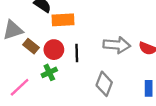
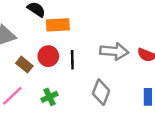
brown rectangle: (31, 46) -> (24, 65), moved
green cross: (49, 72) -> (49, 97), moved

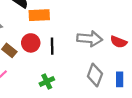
gray diamond: (101, 92) -> (95, 75), moved
green cross: (49, 97) -> (47, 81), moved

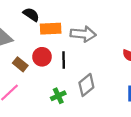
gray arrow: (90, 39) -> (83, 34), moved
gray diamond: (95, 75) -> (86, 85), moved, turned 30

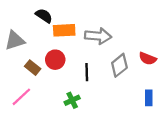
black line: (64, 60) -> (87, 72), moved
gray diamond: (86, 85) -> (119, 65), moved

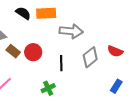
orange rectangle: (64, 30) -> (46, 13), moved
brown rectangle: (33, 68) -> (13, 51), moved
blue rectangle: (149, 98) -> (116, 86), turned 32

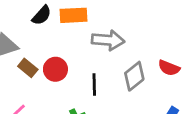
black semicircle: (23, 13) -> (42, 15), turned 98

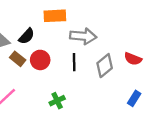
black semicircle: (42, 15) -> (27, 36), moved
black line: (94, 84) -> (74, 62), moved

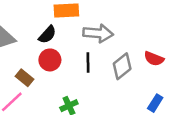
black semicircle: (27, 36) -> (47, 35), moved
brown rectangle: (18, 59) -> (25, 78), moved

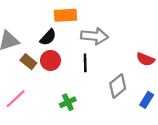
gray diamond: (122, 66) -> (118, 86), moved
brown rectangle: (25, 78) -> (28, 62), moved

